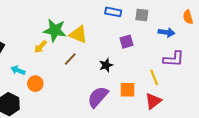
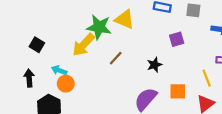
yellow triangle: (78, 34) -> (125, 19), moved
yellow arrow: (40, 47) -> (83, 45), size x1.6
orange circle: (35, 84) -> (66, 84), moved

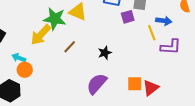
purple square: (177, 39) -> (128, 17), moved
yellow line: (207, 78) -> (152, 33), moved
orange square: (178, 91) -> (135, 84), moved

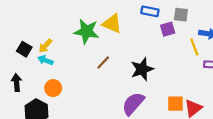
yellow arrow: (41, 35) -> (45, 46), moved, size x0.6
black star: (105, 53) -> (142, 69), size x1.5
cyan arrow: (19, 58) -> (45, 60), moved

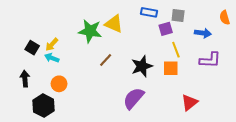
yellow line: (194, 47) -> (176, 50), moved
orange square: (175, 104) -> (171, 68), moved

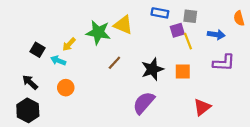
yellow arrow: (52, 44) -> (69, 44), moved
yellow line: (176, 50) -> (188, 41), moved
black arrow: (25, 79) -> (30, 82), turned -42
black hexagon: (43, 106) -> (28, 110), moved

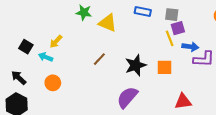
purple square: (177, 30) -> (178, 28), moved
green star: (98, 32) -> (84, 13), moved, size x0.7
blue arrow: (216, 35) -> (190, 47), moved
red triangle: (202, 107) -> (183, 101), turned 30

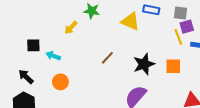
yellow triangle: (108, 23) -> (130, 21), moved
yellow arrow: (56, 41) -> (71, 28), moved
black square: (26, 47) -> (33, 45), turned -32

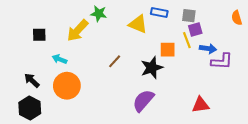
yellow arrow: (71, 28) -> (77, 31), size x1.6
black square: (33, 45) -> (39, 35), moved
orange square: (173, 66) -> (168, 50), moved
orange circle: (60, 82) -> (67, 86), size x1.6

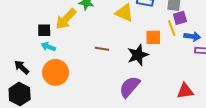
black square: (39, 35) -> (44, 30), moved
brown line: (115, 61) -> (102, 49), turned 56

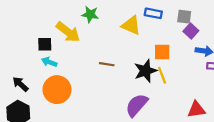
purple square: (180, 18) -> (191, 31), turned -32
yellow arrow: (66, 19) -> (68, 32), turned -95
yellow line: (172, 28) -> (162, 75), moved

